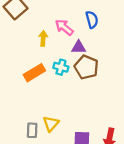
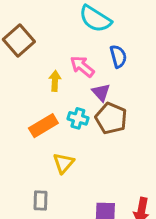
purple triangle: (79, 47) -> (101, 92), turned 48
yellow triangle: (51, 124) -> (64, 163), moved

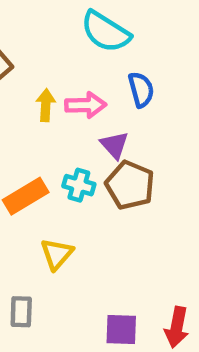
pink arrow: (82, 66) -> (86, 105), turned 140
yellow arrow: (55, 81) -> (46, 105), moved

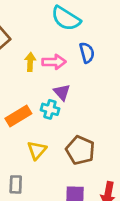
purple triangle: (114, 145) -> (62, 92), moved
brown pentagon: (130, 185) -> (80, 150), moved

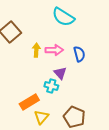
blue semicircle: (87, 53) -> (79, 54), moved
orange rectangle: (18, 116) -> (29, 102), moved

